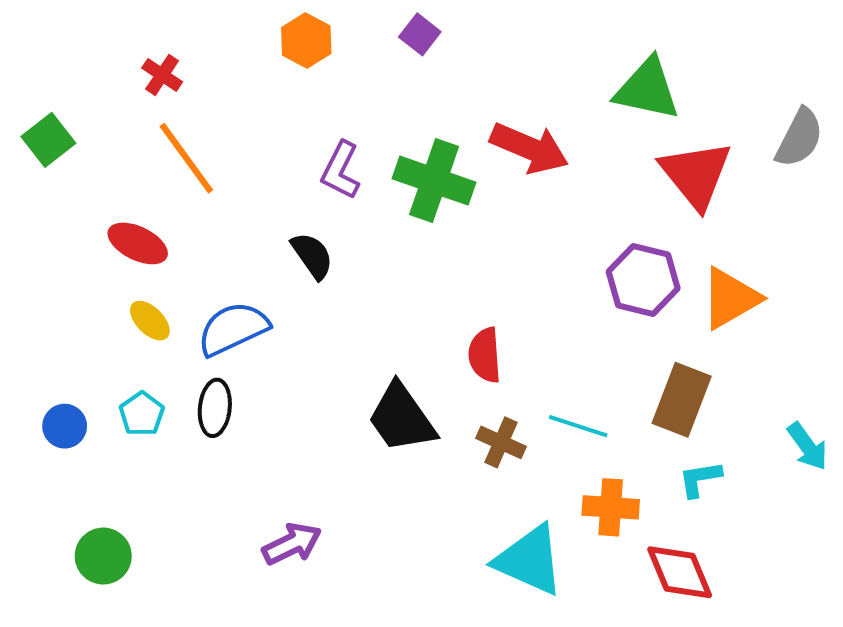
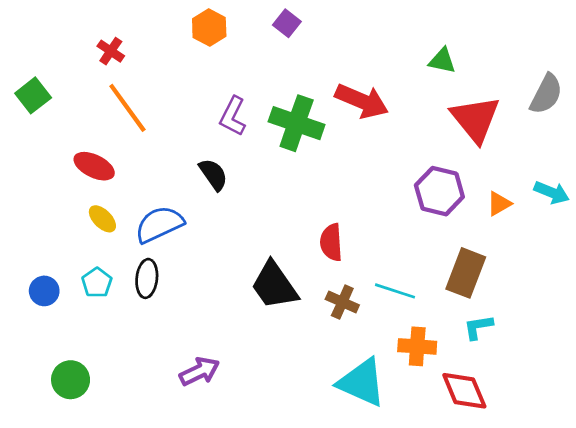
green triangle: (647, 89) -> (442, 61), size x0.6
orange triangle: (730, 298) -> (499, 204), size x0.6
cyan arrow: (808, 446) -> (552, 192), moved, turned -32

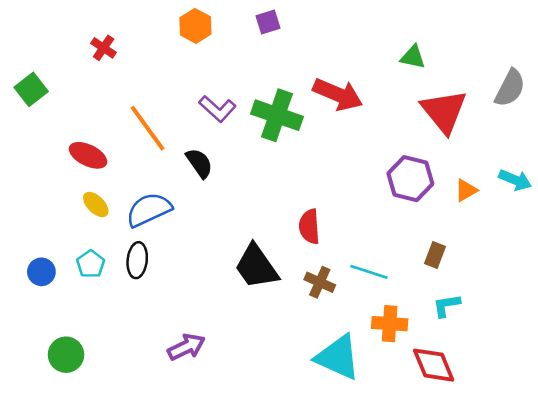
purple square: (287, 23) -> (268, 22), turned 35
orange line: (127, 108) -> (148, 128), moved
purple L-shape: (233, 116) -> (217, 109), turned -75
brown rectangle: (466, 273) -> (435, 255), size x0.6

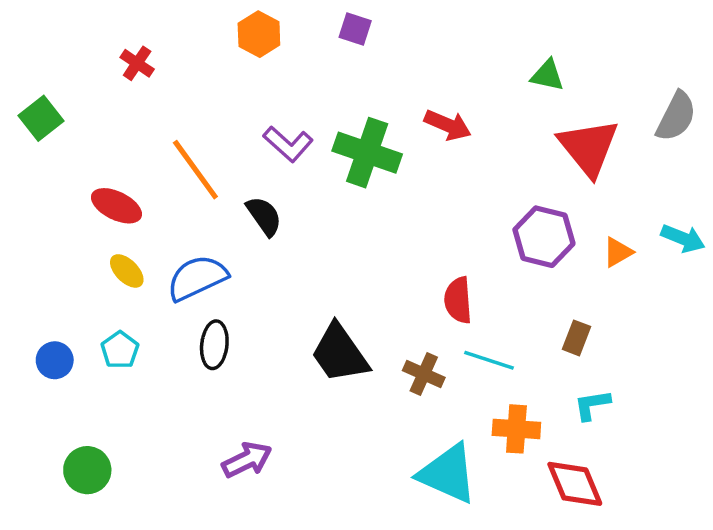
purple square: (268, 22) -> (355, 29), turned 35
red arrow: (338, 94) -> (448, 125), size x0.7
red semicircle: (309, 227) -> (458, 300), moved
black ellipse: (137, 260) -> (214, 345), moved

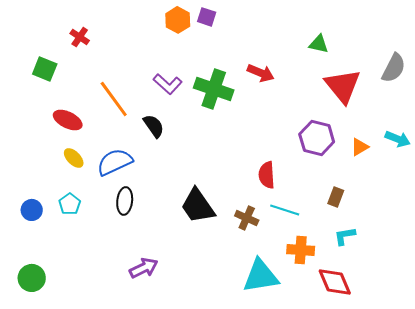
orange hexagon: (259, 34) -> (178, 20), moved
green square: (41, 118) -> (45, 69), moved, turned -30
green circle: (87, 470) -> (32, 278), moved
cyan triangle: (448, 474) -> (261, 276), turned -33

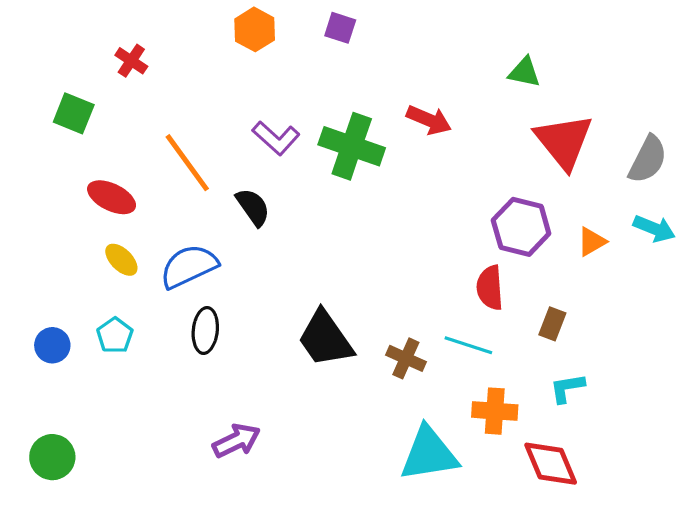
orange hexagon: (178, 20) -> (255, 29), moved
gray semicircle: (394, 68) -> (648, 159), moved
red semicircle: (267, 175) -> (490, 288), moved

